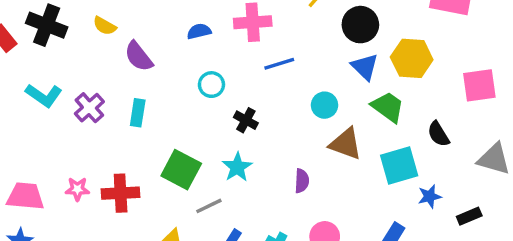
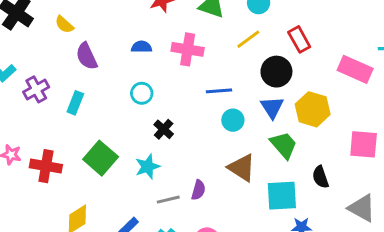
blue line: (279, 64) -> (219, 91), moved
cyan circle: (324, 105) -> (233, 120), moved
gray line: (209, 206) -> (168, 200), moved

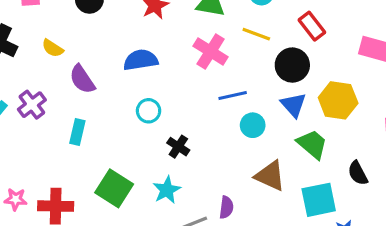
yellow line: (248, 39) -> (256, 34), turned 65
blue semicircle: (141, 47) -> (141, 60), size x1.5
pink cross: (188, 49) -> (211, 51), moved, turned 32
purple cross: (36, 89) -> (32, 105), moved

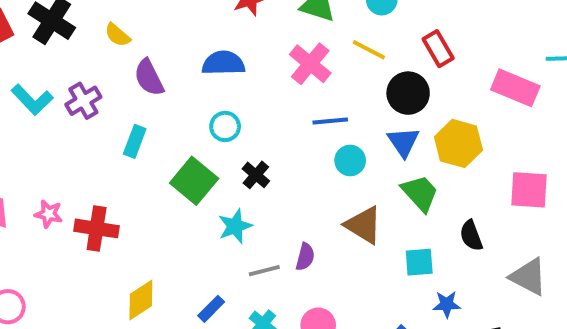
green square: (114, 188) -> (194, 181), moved
cyan square: (319, 200) -> (419, 262), size x0.7

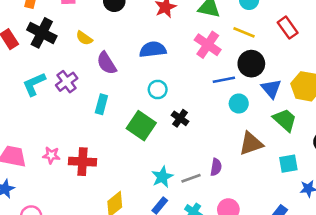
black circle: (408, 93) -> (251, 64), moved
cyan L-shape: (32, 100) -> (34, 84), turned 115
brown triangle: (364, 225) -> (251, 143), turned -45
cyan star: (235, 226) -> (162, 177), moved

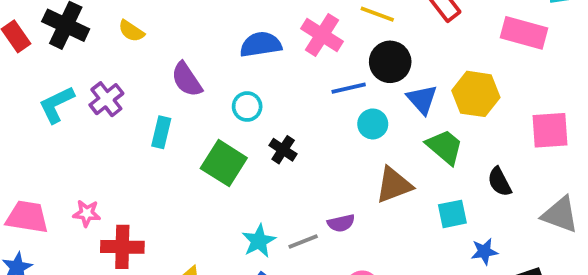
blue semicircle: (153, 50) -> (261, 45), moved
purple semicircle: (107, 63) -> (187, 79), moved
red cross: (83, 162) -> (122, 247), moved
purple semicircle: (216, 167) -> (341, 223), turned 70

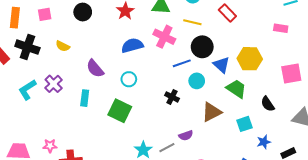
pink rectangle: (524, 33) -> (281, 28), moved, size x0.6
black cross: (283, 150) -> (172, 97), moved

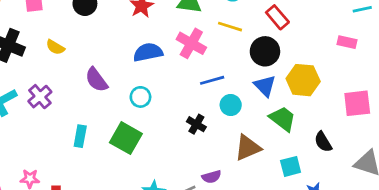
black circle: (202, 47) -> (265, 51), moved
cyan rectangle: (85, 98) -> (80, 136), moved

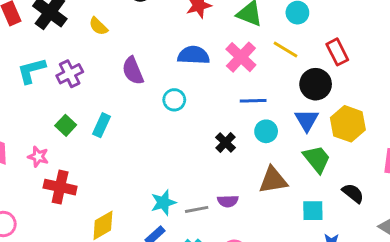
green square: (126, 138) -> (66, 125), moved, size x0.6
black semicircle: (323, 142) -> (353, 193), turned 145

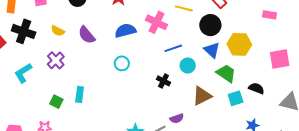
purple semicircle: (133, 71) -> (87, 35), moved
purple cross: (70, 74) -> (56, 60), moved
cyan square: (313, 211) -> (236, 98), moved

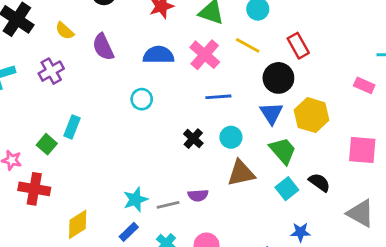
cyan circle: (188, 66) -> (231, 137), moved
cyan square: (236, 98) -> (287, 189), turned -35
green square: (56, 102) -> (47, 144), moved

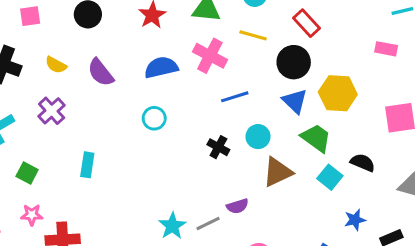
green square: (47, 144) -> (27, 173), moved

